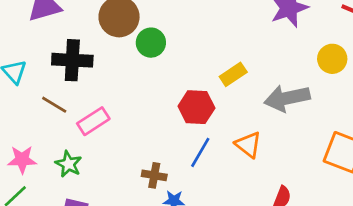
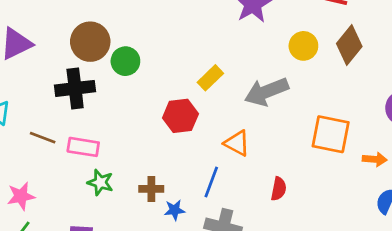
black cross: (72, 60) -> (75, 88), moved
pink rectangle: (93, 121) -> (83, 147), turned 52
blue line: (200, 152) -> (211, 182), moved
green star: (68, 164) -> (100, 182), moved

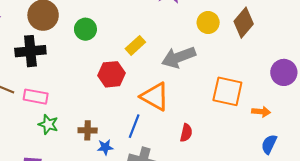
green circle: (125, 61) -> (85, 29), moved
orange triangle: (237, 143) -> (155, 97), size x1.4

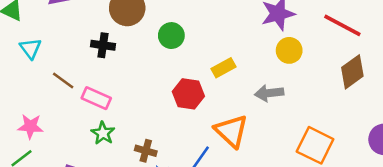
yellow circle: (208, 22) -> (289, 50), moved
black cross: (30, 51) -> (103, 45), size x0.7
gray arrow: (179, 57) -> (269, 93), size x0.7

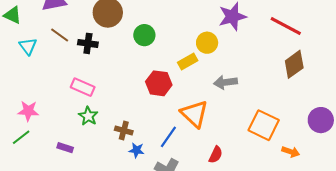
yellow circle: (289, 50) -> (207, 43), moved
brown line: (63, 80) -> (60, 35), moved

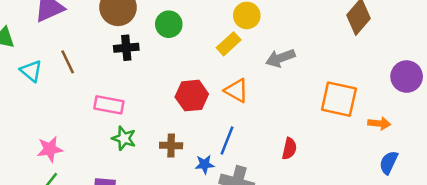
brown line: (60, 35) -> (68, 62), moved, turned 42
black cross: (88, 43) -> (126, 48), moved
red hexagon: (159, 83) -> (192, 96), moved
orange triangle: (194, 114) -> (236, 91), moved, size x0.7
blue star: (137, 150) -> (205, 164), moved

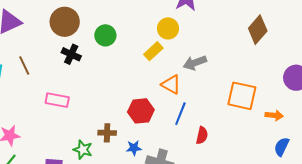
black cross: (126, 48) -> (71, 54), turned 30
orange triangle: (236, 91) -> (171, 84), moved
red hexagon: (192, 96) -> (141, 111), moved
green star: (124, 138) -> (83, 150), moved
blue line: (227, 141) -> (180, 114), moved

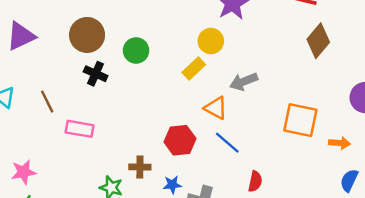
brown line: (24, 65) -> (47, 102), moved
blue line: (180, 114) -> (227, 143), turned -70
red semicircle: (202, 135) -> (255, 181), moved

